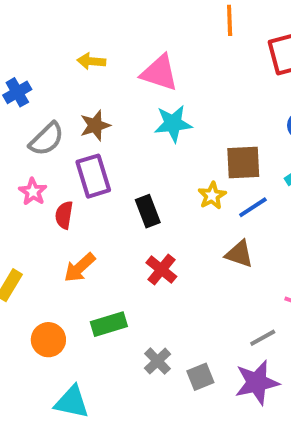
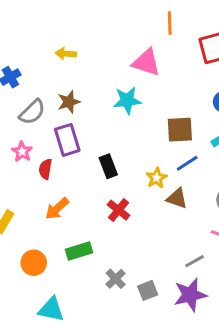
pink triangle: (159, 73) -> (146, 62), moved
yellow star: (212, 196) -> (156, 178), moved

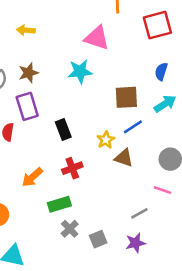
orange arrow: (57, 209) -> (32, 177), moved
red cross: (118, 210) -> (72, 168), turned 30
green rectangle: (79, 251) -> (59, 204), moved
purple star: (190, 295) -> (135, 243), size x0.7

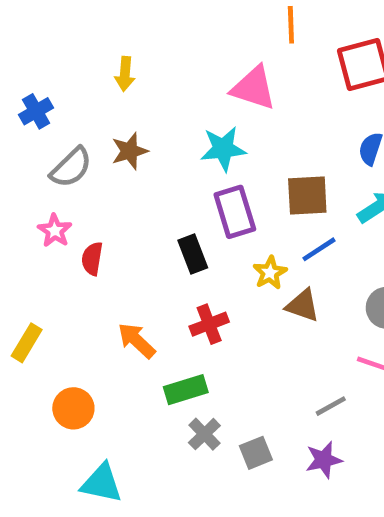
yellow arrow: (26, 30) -> (125, 74), turned -90
purple rectangle: (27, 106) -> (235, 212), moved
orange arrow: (32, 177) -> (137, 341), turned 85

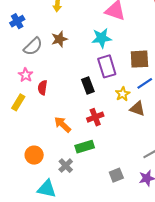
yellow rectangle: (27, 343) -> (18, 102), moved
gray cross: (204, 434) -> (66, 166), moved

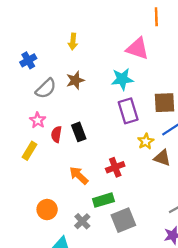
black rectangle: (88, 85) -> (79, 132), moved
gray square: (116, 175) -> (123, 220), moved, size x1.5

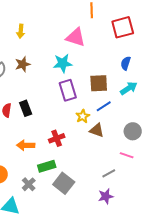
orange arrow: (79, 175) -> (26, 145), turned -42
gray square: (123, 220) -> (64, 183), turned -30

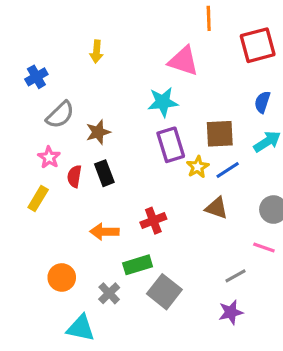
brown star: (23, 64) -> (98, 132), moved
yellow star: (83, 116) -> (198, 167), moved

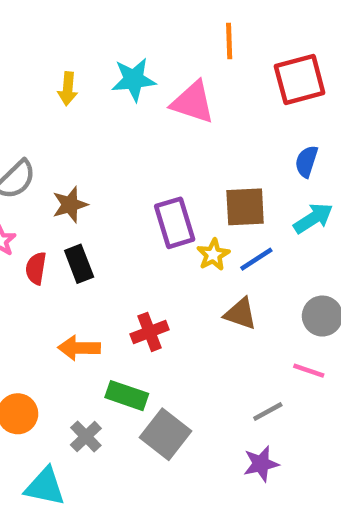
cyan star: (163, 102) -> (134, 80), moved
green rectangle: (138, 265) -> (127, 396), turned 36

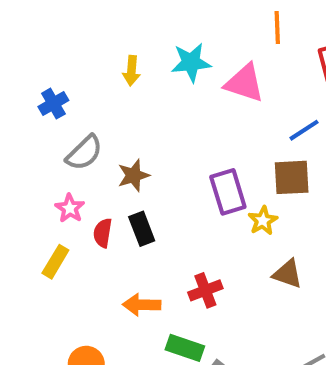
blue line: (256, 259) -> (304, 130), moved

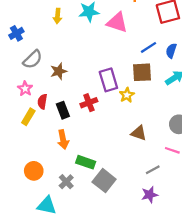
black rectangle: (142, 229) -> (63, 110), moved
yellow rectangle: (55, 262) -> (28, 117), moved
brown triangle: (288, 274) -> (139, 133), moved
red cross: (205, 290) -> (89, 103), moved
orange arrow: (142, 305) -> (63, 139), turned -102

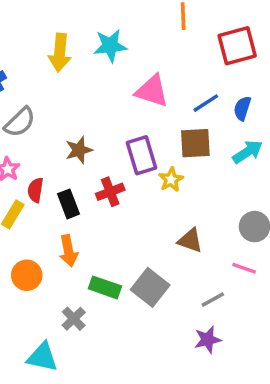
yellow arrow: (58, 16) -> (60, 53), size x1.5
pink triangle: (117, 23) -> (152, 91), moved
brown star: (59, 71) -> (79, 150), moved
orange circle: (34, 171) -> (27, 275), moved
gray square: (104, 181) -> (150, 287), moved

